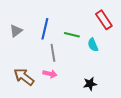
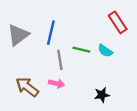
gray triangle: (16, 31) -> (18, 35), size x1.5
green line: (72, 35) -> (81, 50), moved
cyan semicircle: (93, 45) -> (105, 51), turned -32

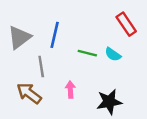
gray line: (60, 60) -> (41, 67), moved
pink arrow: (57, 84) -> (70, 90), moved, turned -105
black star: (102, 95) -> (109, 102), size x1.5

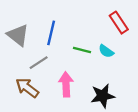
gray triangle: (19, 37) -> (18, 35), turned -45
gray line: (41, 67) -> (39, 63), turned 66
pink arrow: (70, 90) -> (66, 84), size x1.5

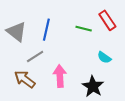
green line: (82, 50) -> (84, 29), moved
cyan semicircle: (106, 51) -> (104, 57), moved
black star: (103, 96) -> (93, 86), turned -30

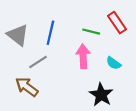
pink arrow: (60, 76) -> (83, 56), moved

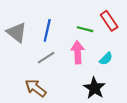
gray line: (38, 62) -> (46, 58), moved
cyan semicircle: (114, 63) -> (106, 59), turned -80
brown arrow: (27, 87) -> (36, 88), moved

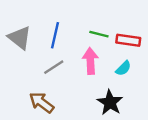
red rectangle: (109, 21) -> (128, 40), moved, turned -48

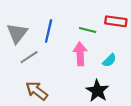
gray triangle: (20, 38) -> (17, 33), turned 30
red rectangle: (128, 40) -> (116, 21), moved
gray line: (54, 67) -> (29, 57), moved

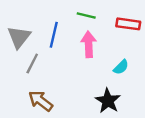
green line: (88, 30) -> (86, 15), moved
pink arrow: (80, 54) -> (89, 44), moved
gray line: (29, 57) -> (32, 64), turned -30

